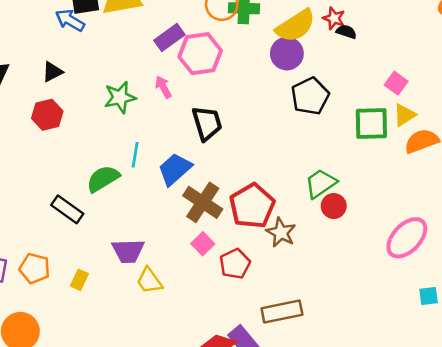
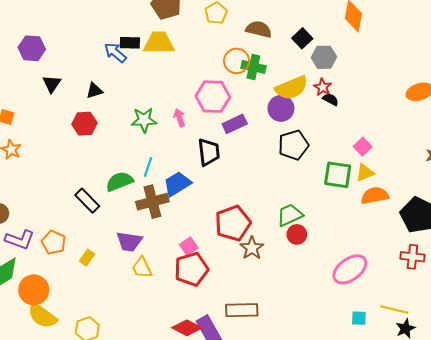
purple rectangle: (169, 37) -> (235, 124), moved
brown cross: (203, 202) -> (152, 202), moved, turned 32
red pentagon: (235, 264) -> (191, 269), moved, size x1.4

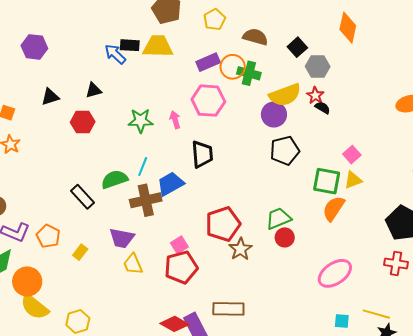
black triangle: (52, 84) -> (50, 97), moved, turned 36
purple rectangle: (235, 124) -> (208, 62), moved
orange semicircle: (375, 196) -> (334, 208), moved, turned -48

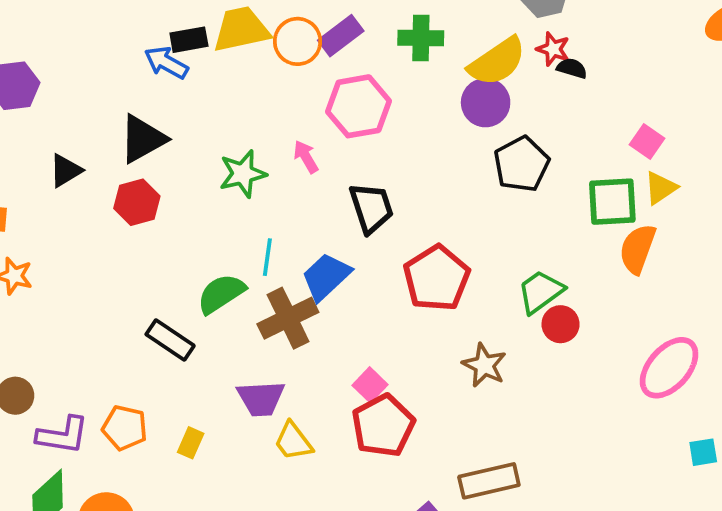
orange circle: (233, 67) -> (298, 41), moved
black triangle: (94, 90) -> (143, 139), size x1.6
red pentagon: (223, 224) -> (437, 278), moved

